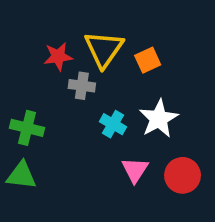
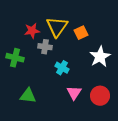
white star: (159, 119) -> (100, 57), moved
green cross: (27, 128) -> (15, 58), moved
green triangle: (22, 175) -> (28, 96), moved

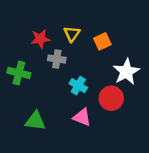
yellow triangle: (57, 27) -> (72, 34), size x0.6
pink triangle: (74, 93) -> (82, 117), moved, turned -42
red circle: (100, 96) -> (111, 98), moved

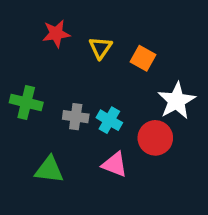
red star: (40, 39) -> (56, 34), moved
orange square: (102, 41) -> (143, 58), turned -36
gray cross: (57, 59) -> (76, 117), moved

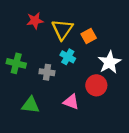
yellow triangle: (100, 48) -> (62, 29), size x1.5
orange square: (143, 58) -> (89, 36), turned 32
cyan cross: (109, 120) -> (68, 57), moved

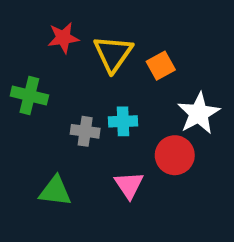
cyan cross: (68, 57) -> (123, 121), moved, turned -32
green cross: (16, 63) -> (29, 95), moved
pink triangle: (71, 102) -> (129, 185), turned 35

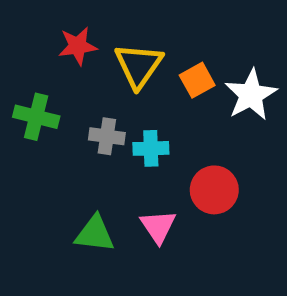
white star: (199, 113) -> (251, 95), moved
gray cross: (85, 131) -> (107, 136), moved
green triangle: (55, 191) -> (95, 234), moved

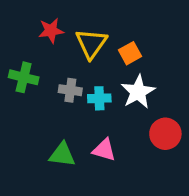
white star: (251, 95) -> (138, 92), moved
red circle: (214, 190) -> (165, 134), moved
pink triangle: (158, 226) -> (104, 150), turned -40

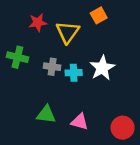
orange square: (130, 53) -> (99, 15), moved
red circle: (165, 134) -> (123, 128), moved
pink triangle: (104, 150) -> (80, 122), moved

